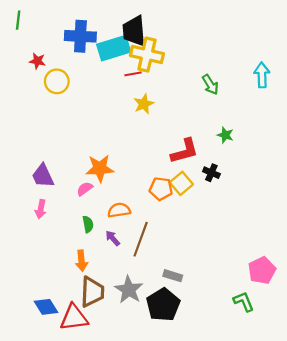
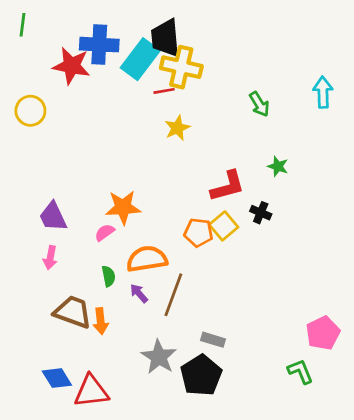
cyan rectangle: (114, 48) -> (140, 59), turned -36
red star: (37, 61) -> (71, 66), moved, size x1.8
yellow circle: (57, 81) -> (30, 111), moved
orange semicircle: (119, 210) -> (147, 259), size x1.4
brown trapezoid: (92, 292) -> (73, 312), moved, turned -72

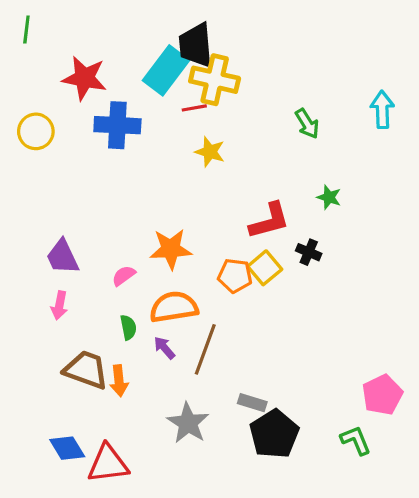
blue cross: (99, 45) -> (117, 125), moved
yellow star: (177, 128) -> (210, 152), turned -30
orange star: (123, 207) -> (171, 249), moved
black pentagon: (201, 375) -> (274, 434), moved

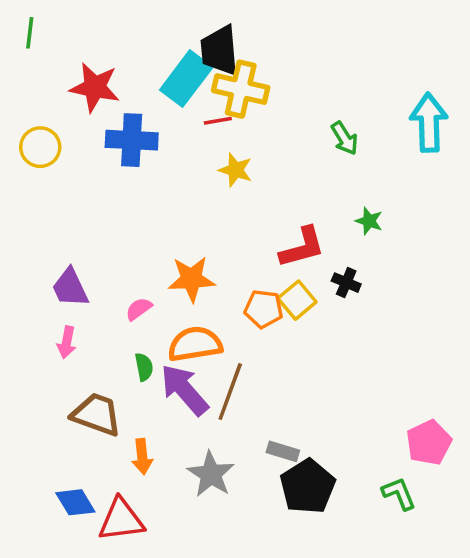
cyan arrow: (382, 109) -> (429, 123), size x1.4
purple arrow: (164, 348) -> (184, 390), size x2.0
orange arrow: (119, 381) -> (142, 457), moved

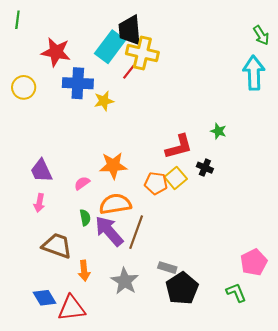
red line: (218, 121) -> (129, 72), turned -42
green arrow: (344, 138) -> (261, 35), moved
yellow star: (235, 170) -> (104, 101), moved, turned -30

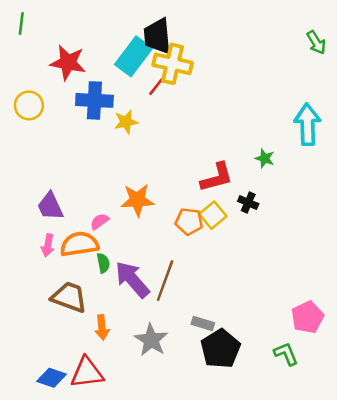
cyan arrow: (254, 73) -> (307, 124), moved
orange semicircle: (115, 204) -> (79, 244), moved
blue diamond: (44, 298) -> (52, 378), moved, turned -40

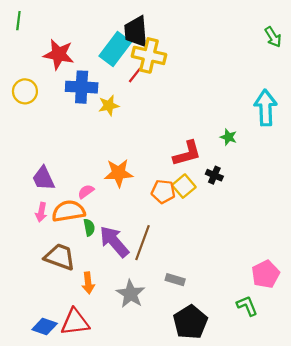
black pentagon: (220, 349) -> (190, 322), moved

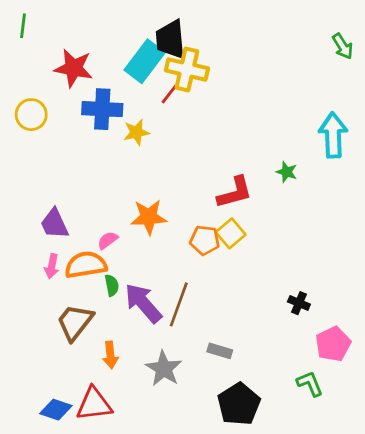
black cross: (214, 175) -> (299, 303), moved
brown trapezoid: (60, 257) -> (75, 322), turned -72

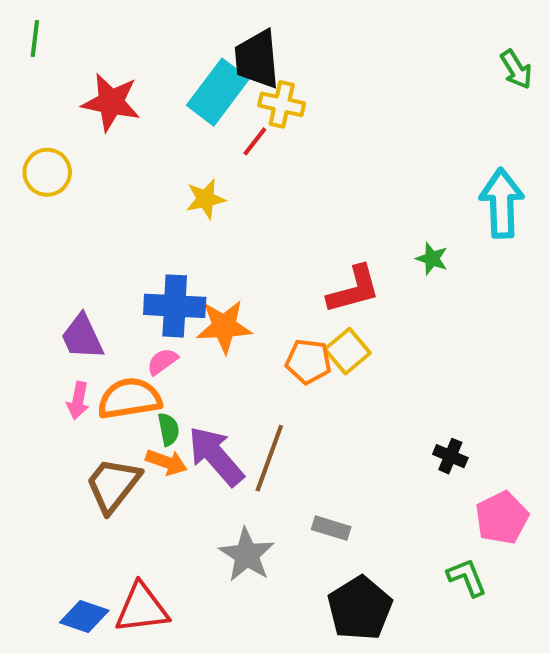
yellow cross: (187, 69) -> (282, 104), size x0.7
blue cross: (102, 109) -> (175, 306), moved
orange arrow: (110, 355) -> (166, 462), moved, turned -64

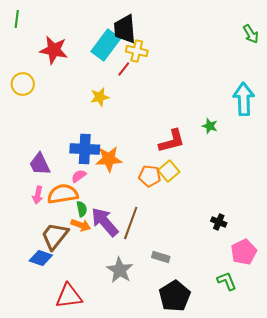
blue diamond: (84, 617) -> (41, 258), moved

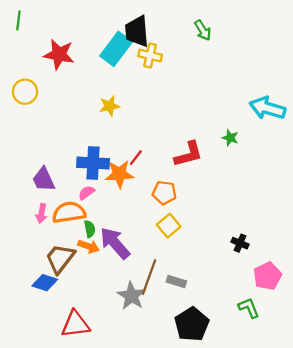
green arrow: (251, 34) -> (203, 30), moved
red line: (124, 69) -> (136, 158), moved
cyan arrow: (244, 99) -> (267, 108), turned -72
yellow square: (169, 171) -> (169, 226), moved
brown line: (131, 223) -> (149, 277), moved

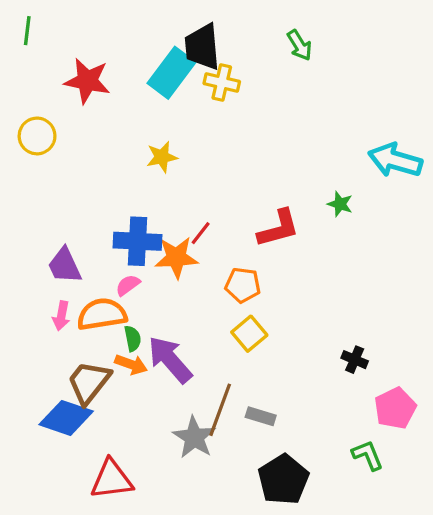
blue diamond: (45, 283) -> (66, 418), size x1.4

